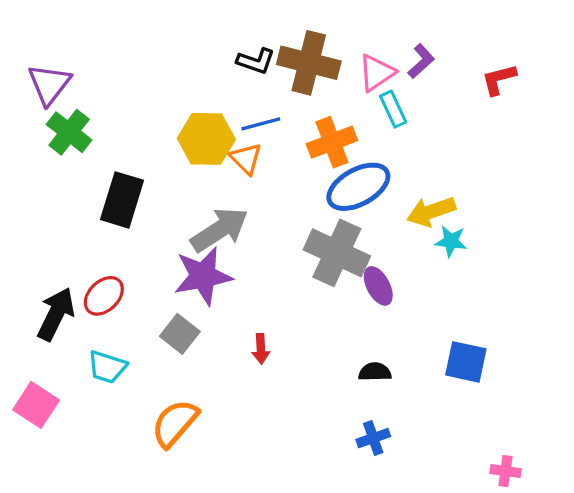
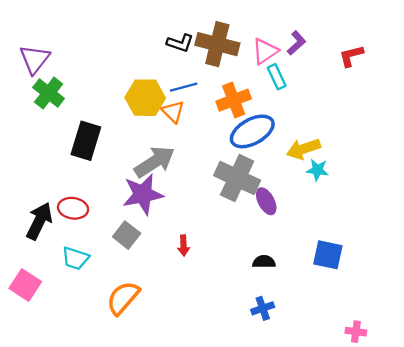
red ellipse: (104, 296) -> (73, 208), turned 52

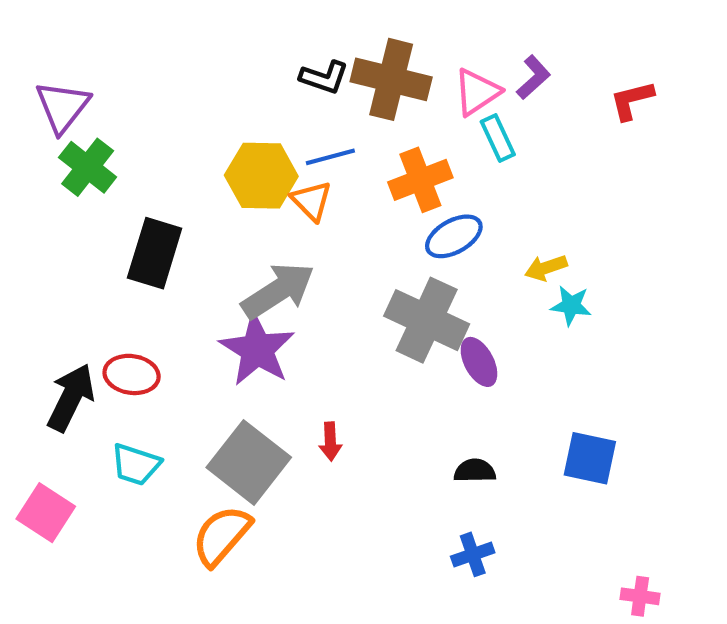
blue ellipse: (252, 131) -> (454, 236), size x0.7
yellow arrow: (303, 149) -> (546, 268), size x0.7
purple star: (143, 194) -> (257, 349), turned -30
gray square: (127, 235) -> (249, 462), moved, size x1.6

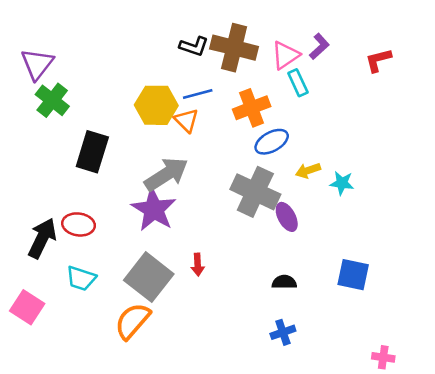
yellow arrow: (546, 268) -> (308, 171), moved

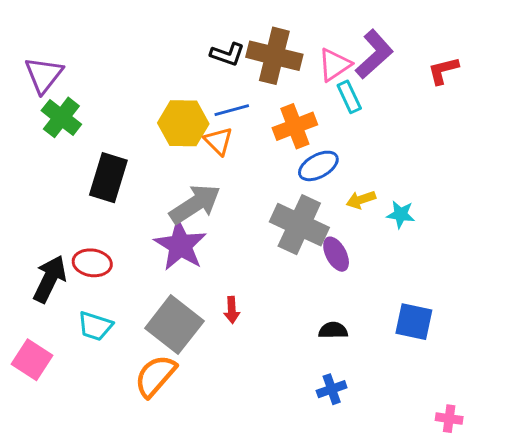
purple L-shape: (319, 46) -> (374, 54), size x1.6

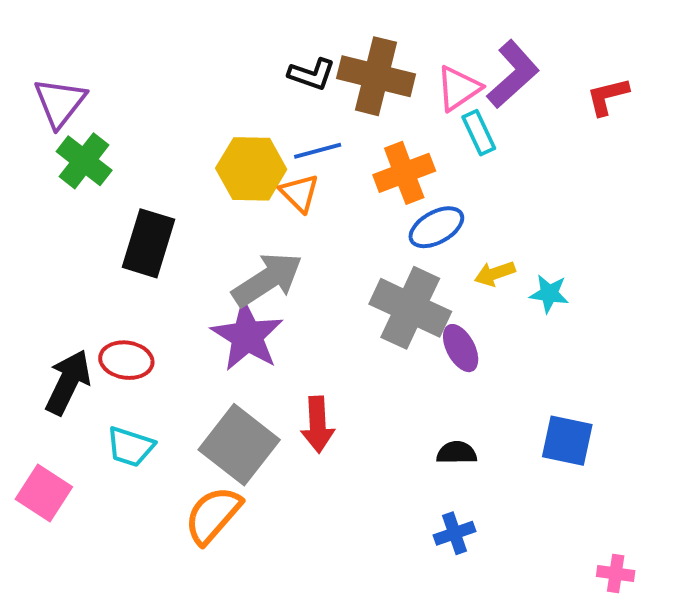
red arrow: (232, 310) -> (318, 425), size x1.5

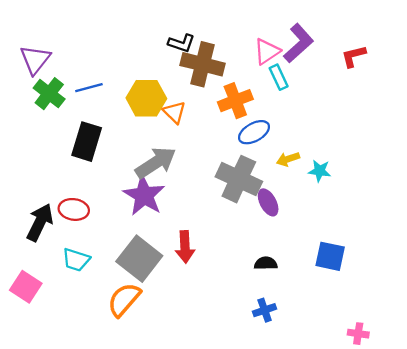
brown cross: (376, 76) -> (203, 64), moved
blue line: (318, 151) -> (89, 88), moved

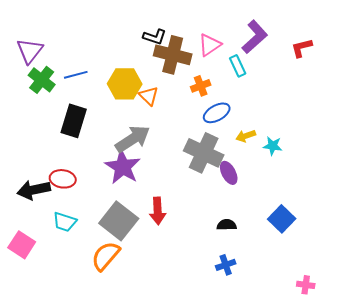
pink triangle: (267, 51) -> (210, 45), moved
orange cross: (235, 101) -> (201, 86), size x0.7
black arrow: (40, 222) -> (34, 190), turned -128
blue square: (330, 256) -> (282, 219), turned 32

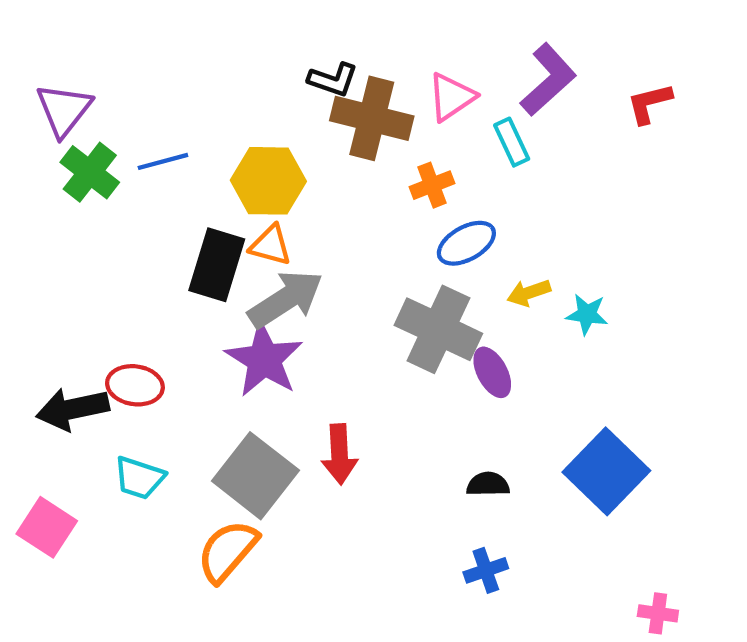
orange triangle: (149, 96) -> (271, 245), moved, turned -30
black rectangle: (74, 121) -> (217, 265), moved
blue square: (282, 219) -> (606, 471), size x1.4

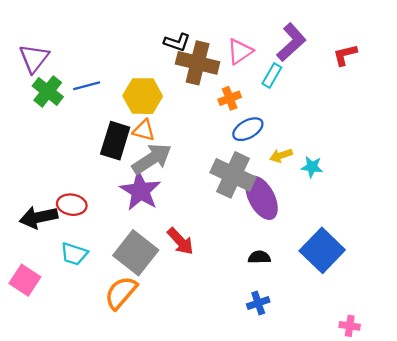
cyan rectangle: (512, 142) -> (272, 75), turned 55
purple ellipse: (492, 372) -> (262, 198), size x1.6
red arrow: (339, 454) -> (180, 241), turned -40

